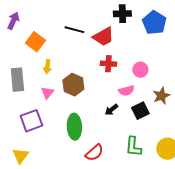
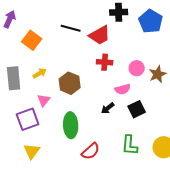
yellow arrow: (47, 67) -> (40, 73), moved, turned -128
pink triangle: (47, 93) -> (44, 100), moved
brown star: (161, 96) -> (158, 74), moved
yellow triangle: (20, 156) -> (32, 151), moved

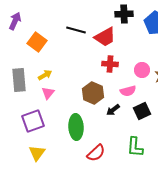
brown hexagon: (70, 83) -> (93, 93), moved
pink triangle: (44, 100) -> (48, 93), moved

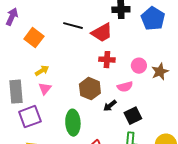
gray rectangle: (19, 80) -> (16, 92), moved
black square: (142, 111) -> (133, 116), moved

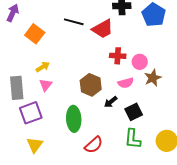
red cross: (107, 60) -> (118, 56), moved
brown star: (160, 72) -> (153, 78), moved

